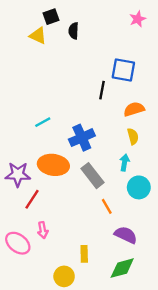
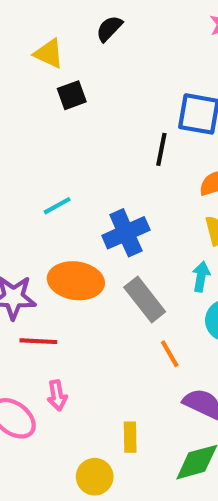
black square: (51, 17) -> (72, 95), moved
black semicircle: (74, 31) -> (109, 28), moved, turned 42
red line: (32, 199) -> (38, 341), turned 60

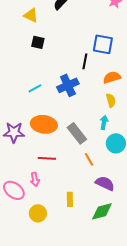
black square: (72, 95) -> (38, 42), moved, turned 32
blue cross: (126, 233) -> (68, 85), moved
red line: (38, 341) -> (47, 158), moved
yellow circle: (95, 477) -> (38, 213), moved

